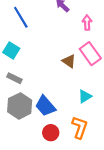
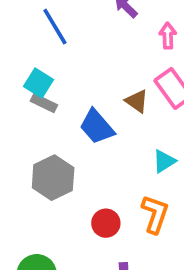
gray rectangle: (14, 78) -> (44, 103), moved
blue trapezoid: (45, 106) -> (97, 127), moved

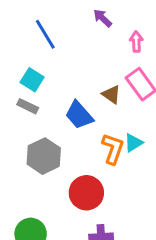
gray rectangle: (44, 103) -> (28, 106), moved
orange L-shape: (155, 214) -> (113, 149), moved
red circle: (106, 223) -> (86, 193), size x1.5

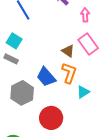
blue trapezoid: (79, 115) -> (46, 77), moved
cyan triangle: (133, 143) -> (83, 92), moved
orange L-shape: (113, 149) -> (69, 73), moved

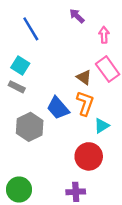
red circle: (51, 118) -> (89, 156), moved

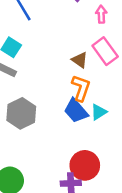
blue trapezoid: (58, 108) -> (76, 111), moved
red circle: (89, 156) -> (85, 165), moved

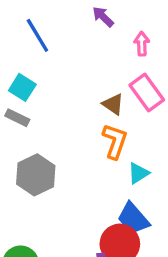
blue trapezoid: (76, 111) -> (133, 219), moved

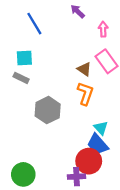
cyan square: (22, 87) -> (24, 58), turned -35
cyan triangle: (138, 173) -> (101, 128), moved, turned -40
gray hexagon: (36, 175) -> (48, 110), moved

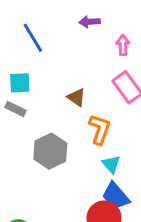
purple arrow: (78, 11) -> (90, 22), turned -48
brown triangle: (84, 69) -> (76, 97), moved
cyan triangle: (101, 128) -> (111, 164), moved

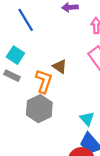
cyan square: (20, 83) -> (15, 55), turned 36
orange L-shape: (100, 129) -> (44, 81), moved

